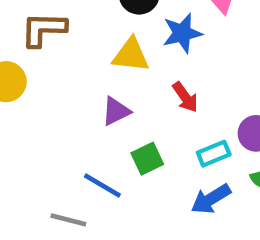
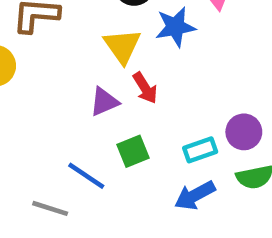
yellow triangle: (131, 55) -> (122, 46), turned 45
red arrow: (185, 97) -> (145, 88), moved

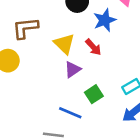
yellow triangle: (122, 46) -> (64, 44), moved
red arrow: (145, 88) -> (93, 47), moved

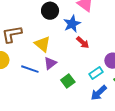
red arrow: (93, 47) -> (83, 43), moved
blue line: (70, 113) -> (30, 69), moved

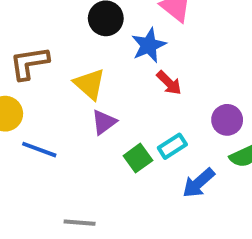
blue line: (30, 69) -> (39, 150), moved
cyan rectangle: (96, 73) -> (172, 146), moved

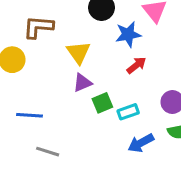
red arrow: (169, 83) -> (136, 65), turned -96
blue line: (39, 150) -> (30, 115), moved, turned -30
green square: (138, 158) -> (102, 103), moved

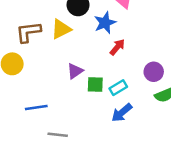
yellow triangle: (78, 52) -> (61, 29), moved, turned 50
green square: (102, 103) -> (95, 85), turned 36
blue arrow: (141, 143) -> (122, 113), moved

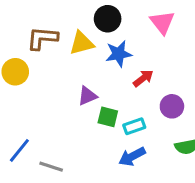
blue star: (105, 23) -> (119, 54), moved
purple circle: (154, 72) -> (172, 106), moved
blue line: (36, 107) -> (19, 150), moved, turned -55

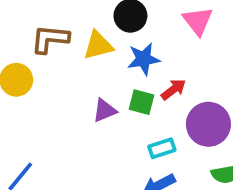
purple circle: (172, 106) -> (208, 124), size x1.5
green square: (108, 117) -> (142, 102), moved

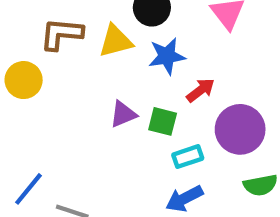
green square: (142, 102) -> (163, 121), moved

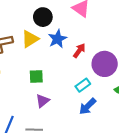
purple triangle: (123, 114) -> (43, 101), moved
green square: (163, 121) -> (36, 76), moved

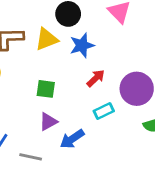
red arrow: (79, 51) -> (96, 78), moved
blue arrow: (87, 106) -> (72, 139), moved

